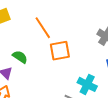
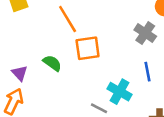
green semicircle: (20, 57) -> (52, 63), moved

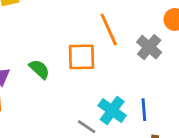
orange line: (68, 19) -> (109, 29), moved
blue line: (148, 72) -> (144, 110), moved

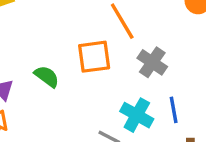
gray cross: (149, 47) -> (152, 62), moved

